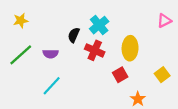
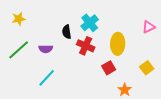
pink triangle: (164, 21) -> (149, 27), moved
black semicircle: (74, 35) -> (67, 32), turned -32

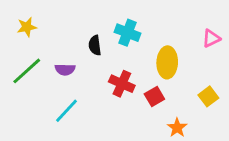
cyan cross: (90, 23) -> (127, 33), turned -30
red cross: (86, 46) -> (122, 84), moved

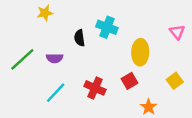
yellow star: (27, 27) -> (45, 13), moved
pink triangle: (211, 38) -> (177, 32), turned -42
red cross: (122, 84) -> (95, 88), moved

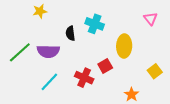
pink triangle: (177, 32) -> (150, 19), moved
purple semicircle: (54, 58) -> (48, 51), size x1.5
red square: (130, 81) -> (105, 66), moved

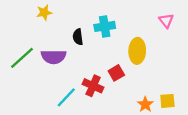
cyan cross: (95, 24) -> (105, 26), turned -30
yellow square: (155, 71) -> (167, 101), moved, turned 32
cyan line: (49, 82) -> (66, 97), moved

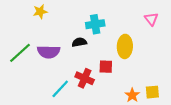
black semicircle: (78, 37) -> (79, 42), moved, turned 88
red square: (116, 73) -> (106, 67), turned 32

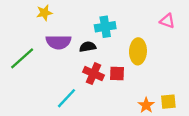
pink triangle: (151, 19) -> (167, 21), turned -32
purple semicircle: (49, 52) -> (58, 42), moved
red cross: (85, 78) -> (94, 74), moved

